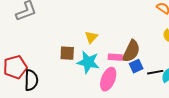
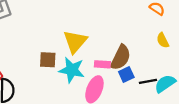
yellow triangle: (91, 37) -> (75, 42), size x1.6

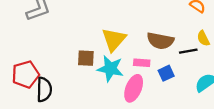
brown semicircle: (121, 57) -> (160, 41), moved, turned 75
black line: (148, 81) -> (188, 51), moved

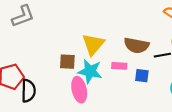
blue square: (166, 73) -> (142, 76), turned 32
pink ellipse: (134, 88) -> (79, 90), moved, turned -35

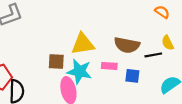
yellow triangle: (93, 44) -> (83, 44), turned 40

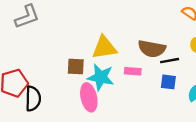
black line: (153, 55) -> (170, 61), moved
blue square: (132, 76) -> (168, 82), moved

